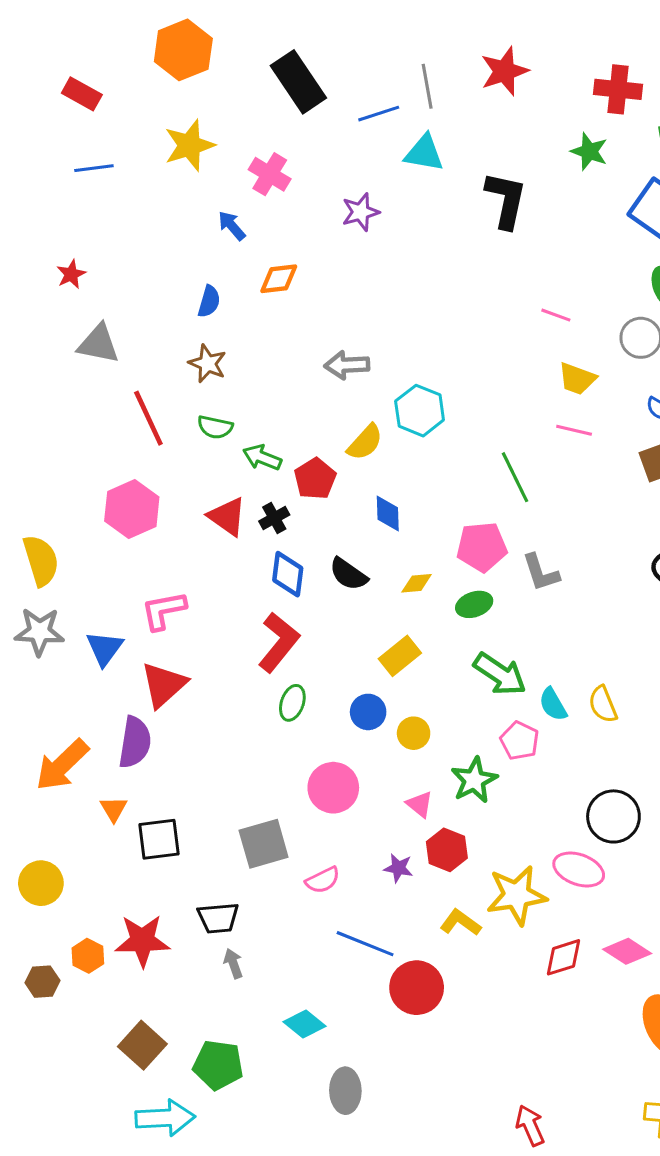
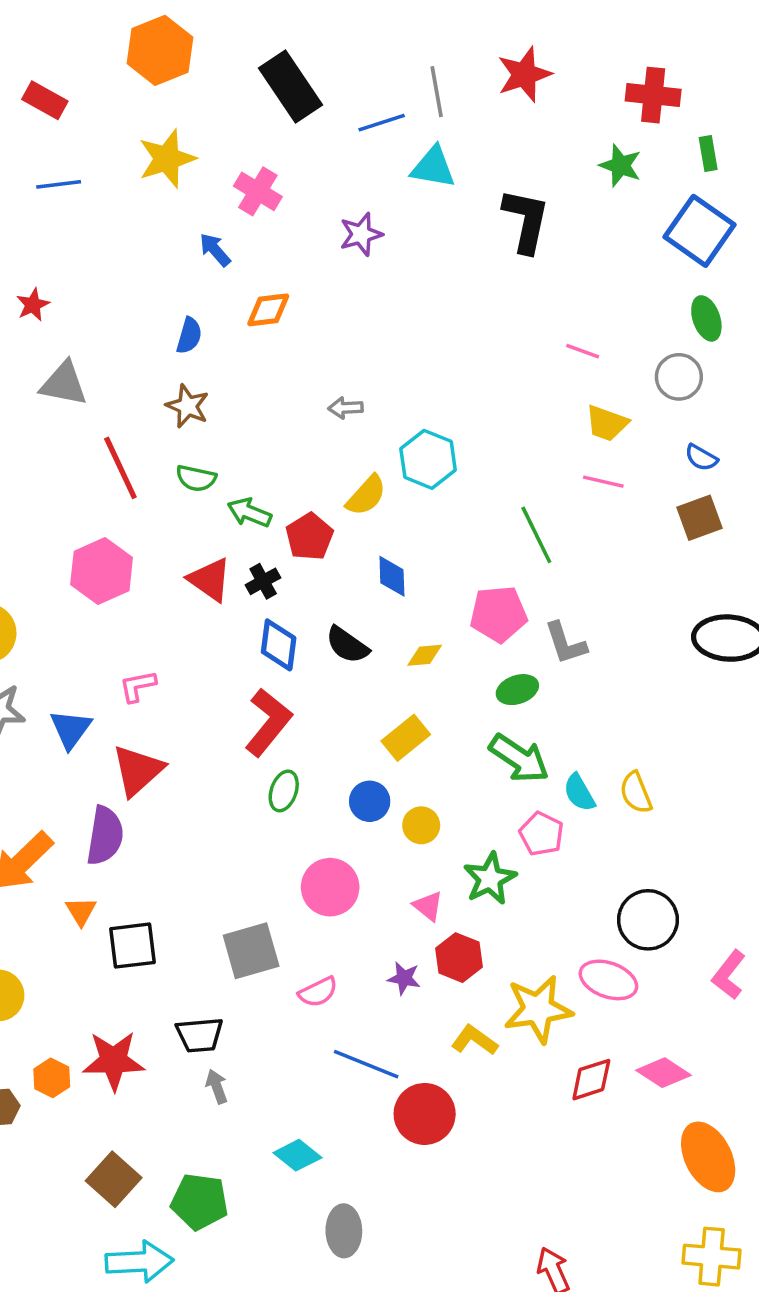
gray arrow: (347, 365) -> (346, 408), size x0.7
green ellipse: (474, 604) -> (517, 690), moved
pink L-shape: (164, 610) -> (138, 686), size x0.7

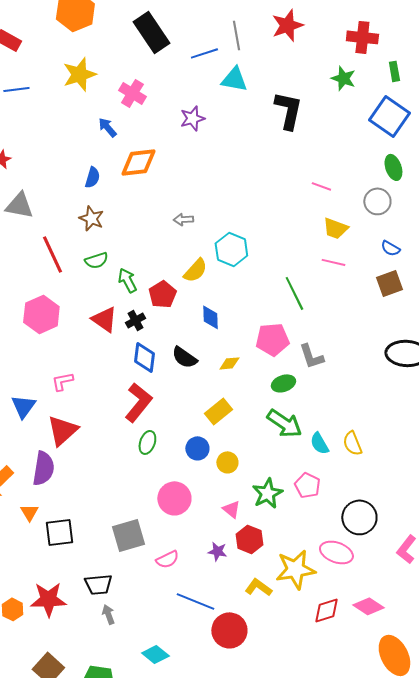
orange diamond: (268, 310) -> (138, 162), size x1.4
green semicircle: (196, 478) -> (96, 260), turned -30
green arrow: (249, 513) -> (127, 280), turned 40
pink pentagon: (541, 834) -> (307, 485), moved

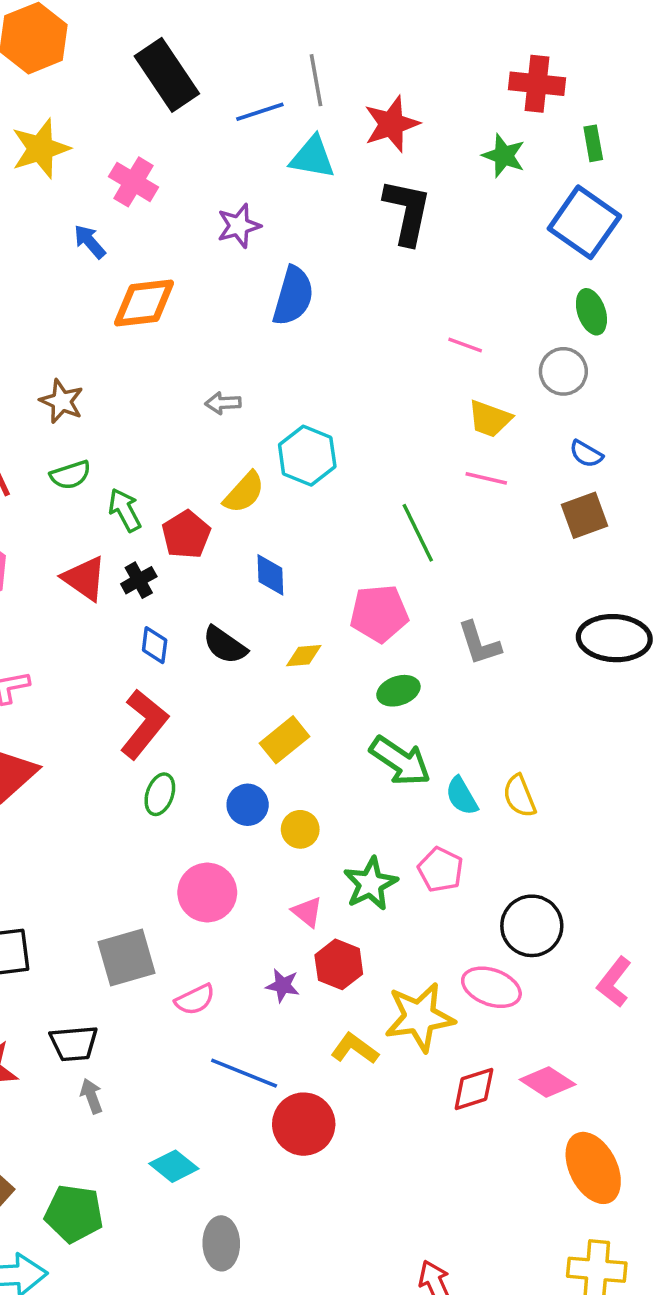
red star: (287, 25) -> (391, 124), moved
blue semicircle: (92, 177) -> (293, 296), moved, size x1.6
gray L-shape: (311, 356) -> (479, 643), moved
blue diamond: (144, 357) -> (155, 645), size x0.7

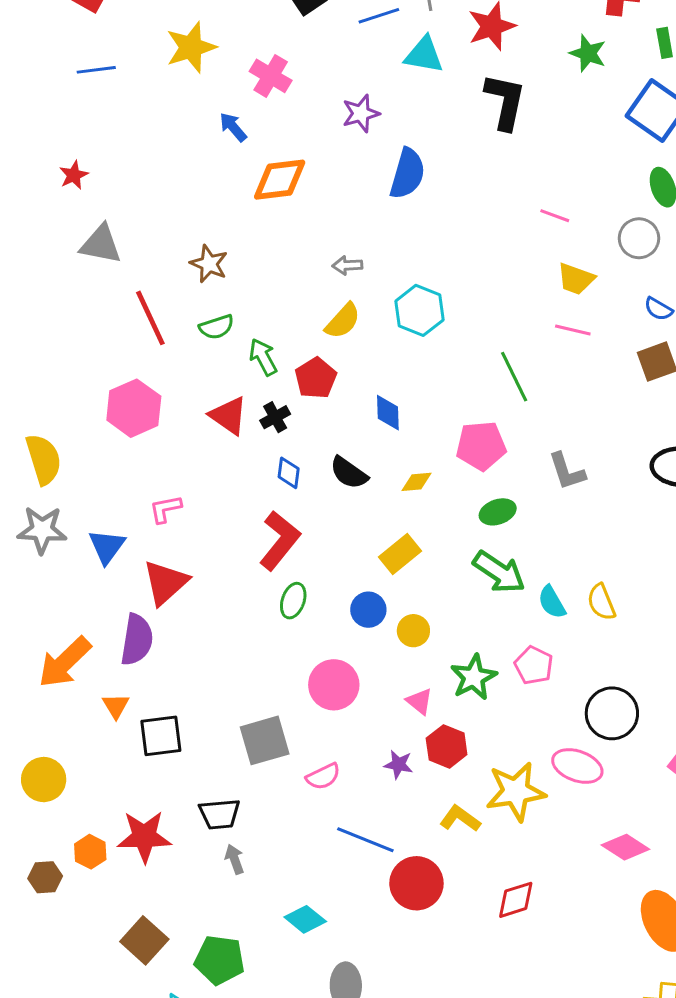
yellow semicircle: (244, 492) -> (343, 321), moved
red diamond: (474, 1089) -> (516, 900), moved

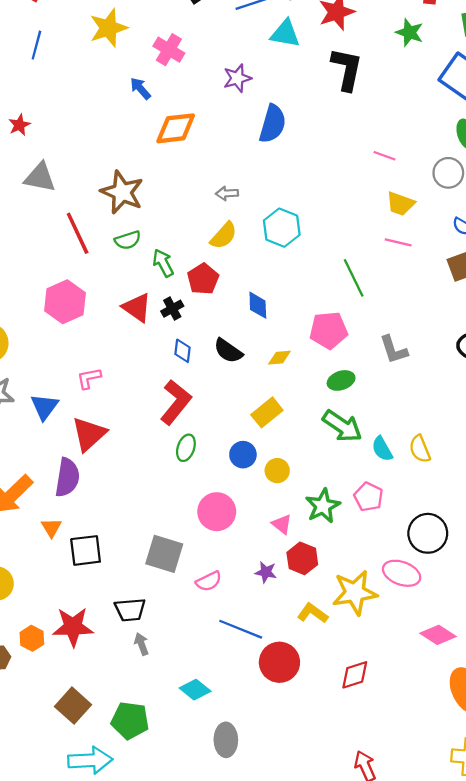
blue line: (96, 70) -> (36, 45), turned -68
brown star: (209, 264) -> (122, 192), size x1.5
gray square: (265, 740) -> (164, 554), turned 33

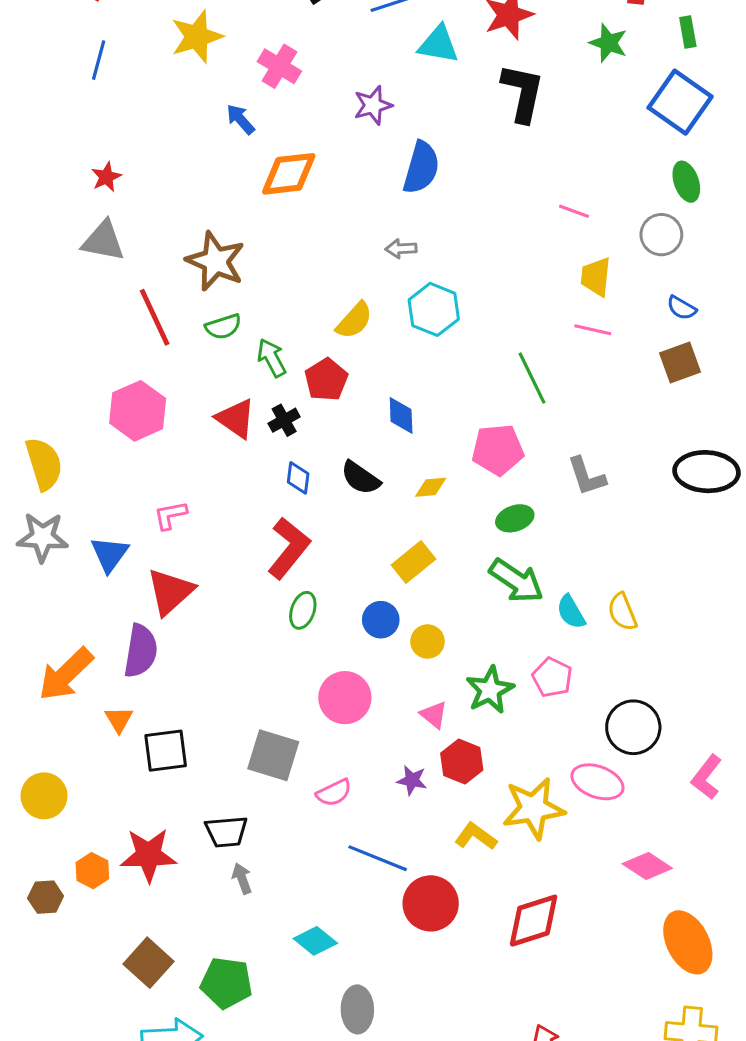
red star: (19, 125) -> (106, 177), moved
gray arrow: (227, 193) -> (401, 249), moved
yellow trapezoid: (400, 204) -> (596, 277), turned 76
red diamond: (355, 675) -> (534, 921), size x1.4

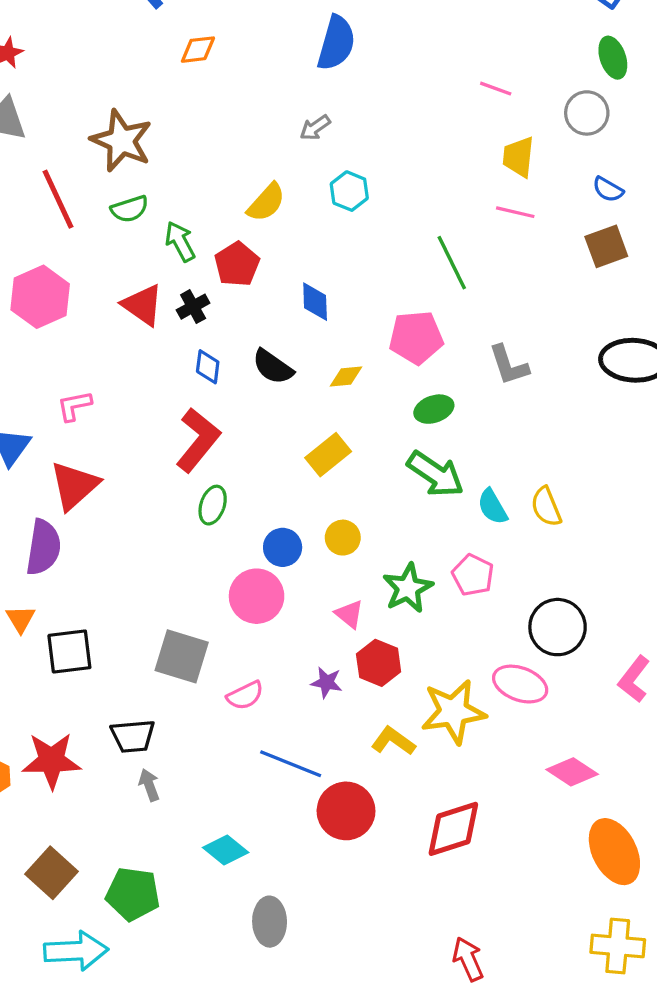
orange diamond: (289, 174) -> (198, 50), size x0.6
gray arrow: (401, 249) -> (315, 128), turned -32
cyan hexagon: (434, 309) -> (349, 191), size x0.7
blue circle: (381, 620) -> (283, 547), moved

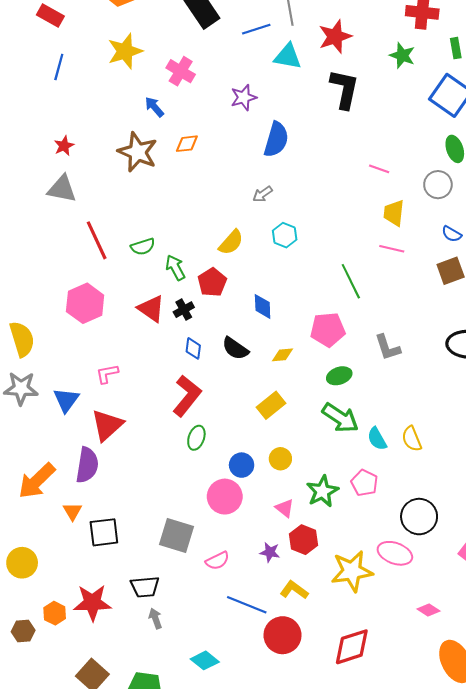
brown star: (121, 141) -> (138, 152), moved
yellow L-shape: (393, 741) -> (294, 590), moved
pink diamond: (572, 772) -> (429, 610), size x0.7

